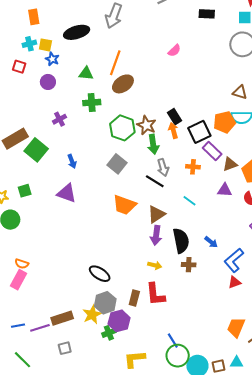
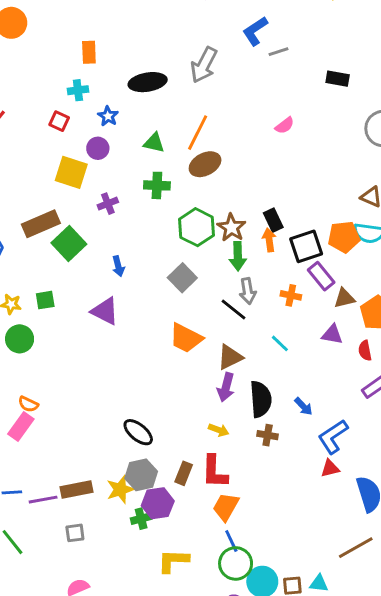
yellow square: (45, 45) -> (71, 172), moved, size x1.6
orange trapezoid: (236, 327) -> (226, 507), moved

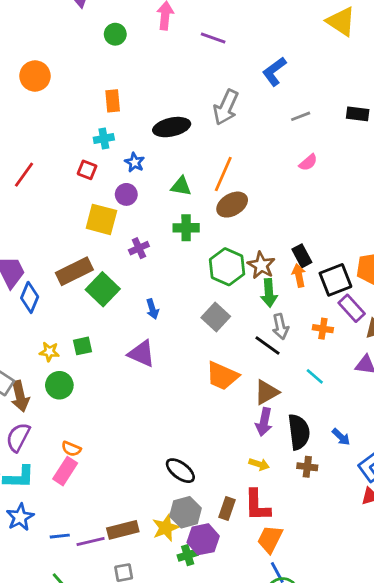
gray line: (279, 52) -> (301, 116), moved

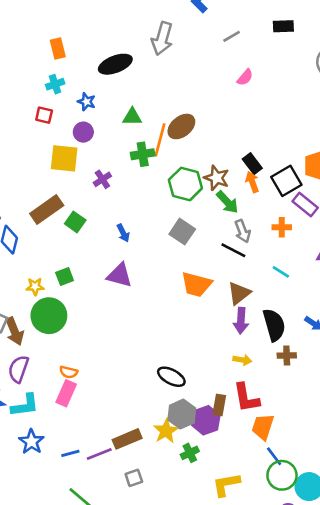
orange line: (223, 174) -> (160, 140), moved
green square: (103, 289) -> (75, 222), size x0.7
green arrow: (269, 293) -> (227, 202), turned -30
green circle: (59, 385) -> (49, 316), size x1.4
purple hexagon: (203, 539) -> (206, 420), moved

